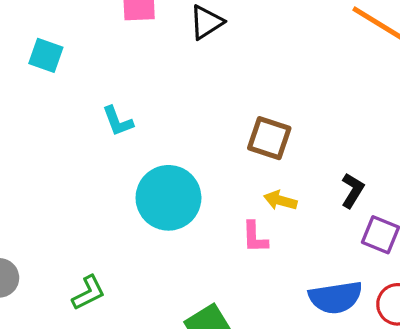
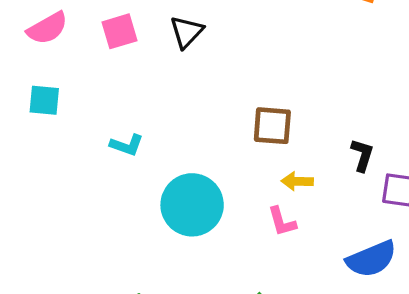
cyan L-shape: (118, 121) -> (127, 145), turned -36

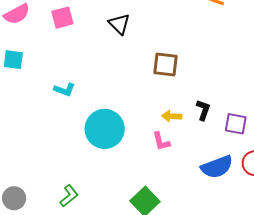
black triangle: (187, 32) -> (119, 24), moved, turned -30
brown square: (272, 126) -> (166, 65), moved
black L-shape: (362, 155) -> (203, 110), moved

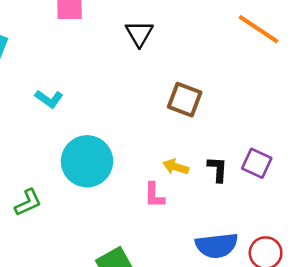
black L-shape: (203, 110) -> (218, 169), turned -30
purple square: (236, 124) -> (257, 163), moved
green L-shape: (69, 196) -> (28, 202), moved

